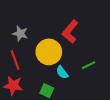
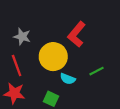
cyan semicircle: (62, 72) -> (68, 79), turned -32

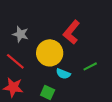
red line: (17, 65) -> (15, 61), turned -30

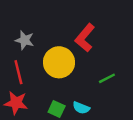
red line: (15, 61) -> (18, 72), turned 36
cyan semicircle: (63, 74) -> (81, 108), moved

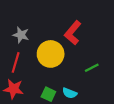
red line: (18, 72) -> (16, 62), turned 30

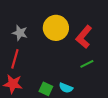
red L-shape: (73, 33) -> (84, 37), moved
yellow circle: (51, 54) -> (56, 28), moved

